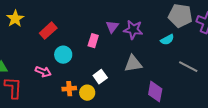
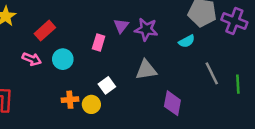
gray line: (188, 67) -> (212, 73), turned 36
pink arrow: (43, 72) -> (32, 59), moved

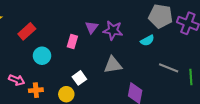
pink arrow: (32, 59) -> (17, 80), moved
gray line: (212, 73) -> (169, 68), turned -42
orange cross: (70, 100) -> (36, 90), moved

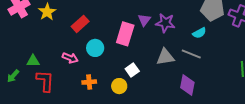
pink rectangle: (72, 42) -> (125, 34), size x1.6
gray line: (169, 68) -> (191, 54), moved
pink arrow: (17, 80) -> (70, 58), moved

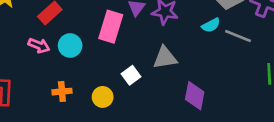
gray line: (191, 54) -> (238, 36), moved
pink arrow: (70, 58) -> (39, 45), moved
white square: (132, 70) -> (131, 75), moved

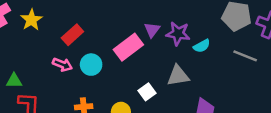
cyan semicircle: (211, 25) -> (202, 46), moved
pink rectangle: (111, 27) -> (128, 47), turned 36

